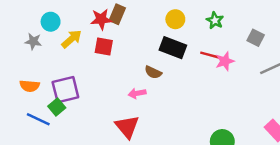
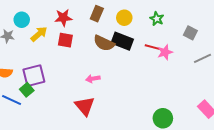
brown rectangle: (117, 14) -> (97, 14), moved
brown semicircle: (153, 72) -> (104, 43), moved, size x1.5

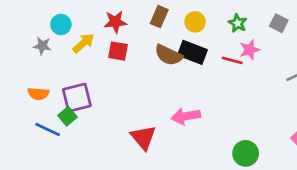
gray square: (190, 33) -> (279, 23), moved
pink star: (165, 52) -> (250, 50), moved
pink arrow: (93, 79) -> (186, 116), moved, size x1.5

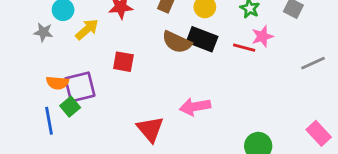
red square: (118, 51) -> (123, 62), moved
orange semicircle: (38, 94) -> (57, 83), moved
blue line: (48, 129) -> (49, 121), turned 55

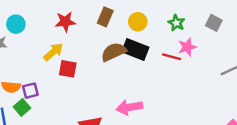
yellow arrow: (87, 29) -> (53, 52), moved
brown semicircle: (177, 42) -> (114, 52), turned 130
purple square: (80, 87) -> (30, 91), size x0.6

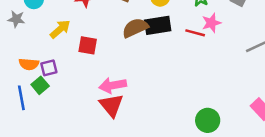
black rectangle: (135, 49) -> (158, 25), turned -30
yellow arrow: (53, 52) -> (60, 29), moved
pink arrow: (129, 107) -> (113, 85), moved

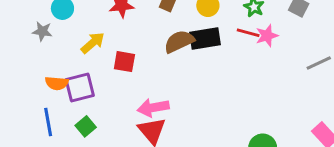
red line: (195, 33) -> (248, 33), moved
purple square: (49, 68) -> (80, 87), size x1.5
green square: (40, 85) -> (86, 126), moved

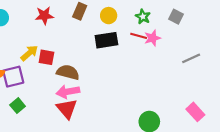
brown semicircle: (179, 41) -> (68, 72), moved, turned 40
yellow arrow: (93, 43) -> (29, 53), moved

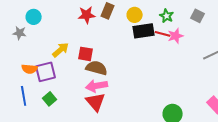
red star: (44, 16) -> (87, 15), moved
black rectangle: (106, 40) -> (144, 31), moved
red square: (46, 57) -> (86, 54), moved

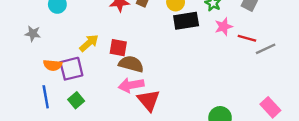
gray star: (20, 33) -> (33, 34), moved
red line: (163, 34) -> (247, 38), moved
red triangle: (96, 102) -> (149, 100), moved

